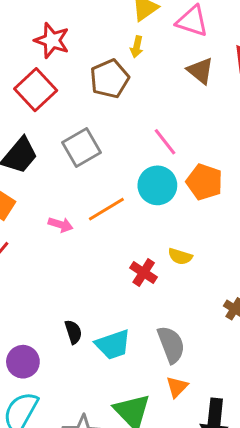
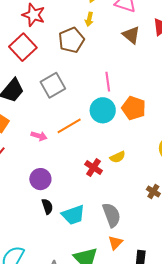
pink line: (165, 142) -> (108, 82), turned 30
yellow semicircle: (180, 256) -> (118, 157), turned -42
purple circle: (23, 362) -> (40, 179), moved

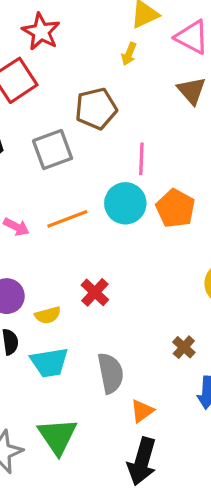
brown pentagon: (71, 40) -> (96, 109), moved
yellow semicircle: (118, 157) -> (48, 315), moved
orange triangle: (115, 243) -> (142, 411), moved

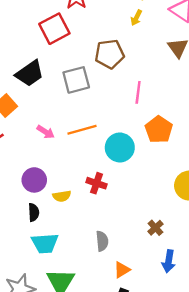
cyan circle: (125, 203) -> (120, 147), moved
red cross: (95, 292) -> (96, 183), turned -30
cyan trapezoid: (49, 362) -> (45, 243), moved
gray semicircle: (110, 373) -> (102, 241), size x0.7

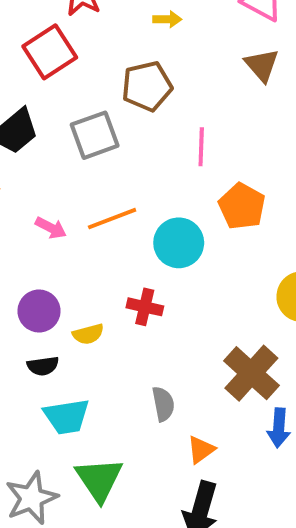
yellow arrow: (136, 18) -> (167, 19), moved, turned -112
black semicircle: (34, 212) -> (43, 366), turned 90
brown cross: (155, 228) -> (251, 373), size x2.0

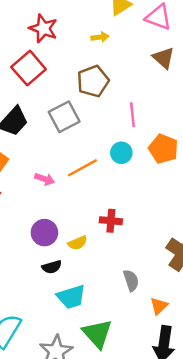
cyan circle: (179, 243) -> (121, 153), moved, size x0.7

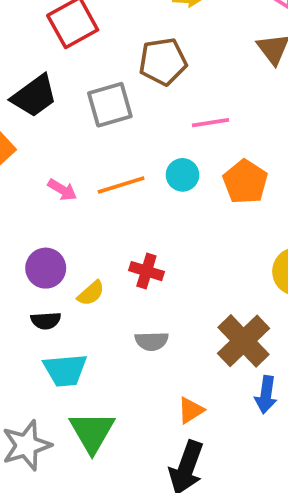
pink line: (132, 115) -> (210, 123), turned 75
yellow semicircle: (78, 243) -> (91, 293), turned -30
gray semicircle: (131, 280) -> (152, 341), moved, turned 95

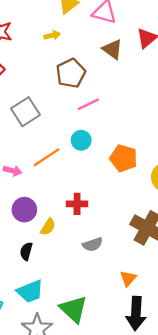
brown pentagon: (163, 62) -> (71, 73), moved
orange pentagon: (245, 182) -> (124, 158), moved
purple circle: (46, 268) -> (24, 210), moved
black semicircle: (46, 321) -> (26, 251), turned 126
cyan trapezoid: (65, 370) -> (30, 291), moved

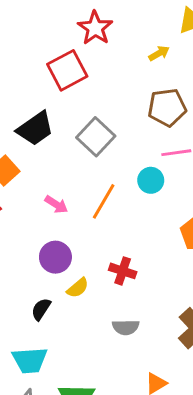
yellow arrow: (52, 35) -> (159, 53), turned -35
gray square: (25, 112) -> (96, 137), turned -32
cyan circle: (81, 140) -> (151, 180), moved
orange line: (47, 157) -> (104, 201), turned -44

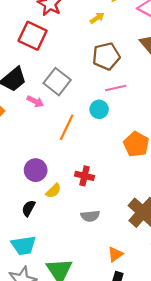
red square: (67, 70) -> (33, 36), turned -32
pink arrow: (56, 204) -> (35, 101), moved

